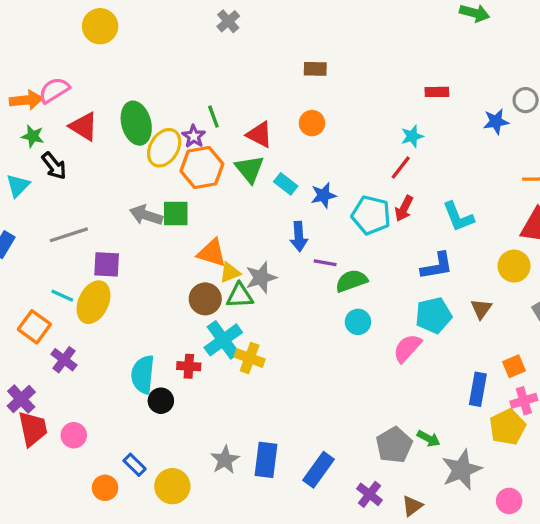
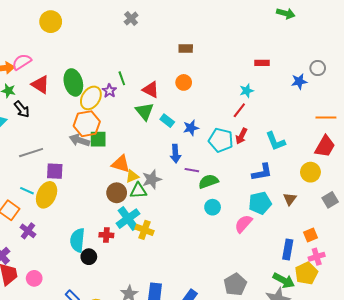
orange hexagon: (202, 167) -> (87, 124), moved
green arrow: (429, 439) -> (284, 280), moved, size x1.5

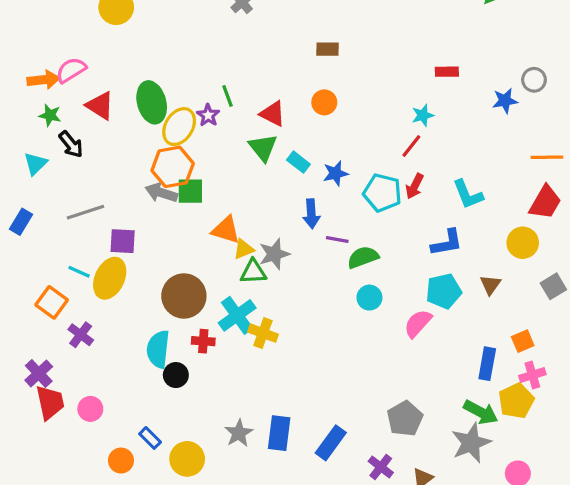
brown circle: (117, 193) -> (184, 296), moved, size x1.4

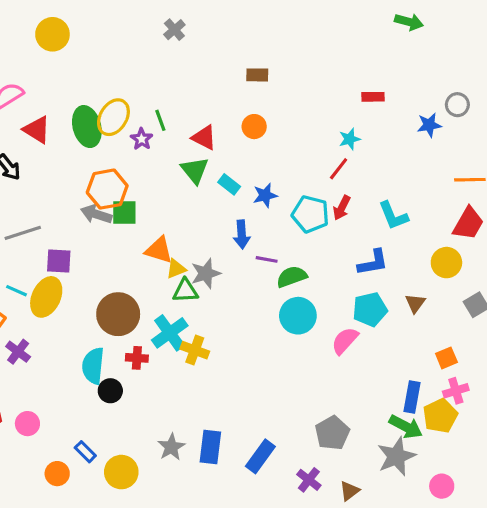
yellow ellipse: (179, 127) -> (113, 117), moved
cyan circle: (369, 298) -> (298, 316), size x1.5
blue rectangle: (487, 364) -> (412, 397), moved

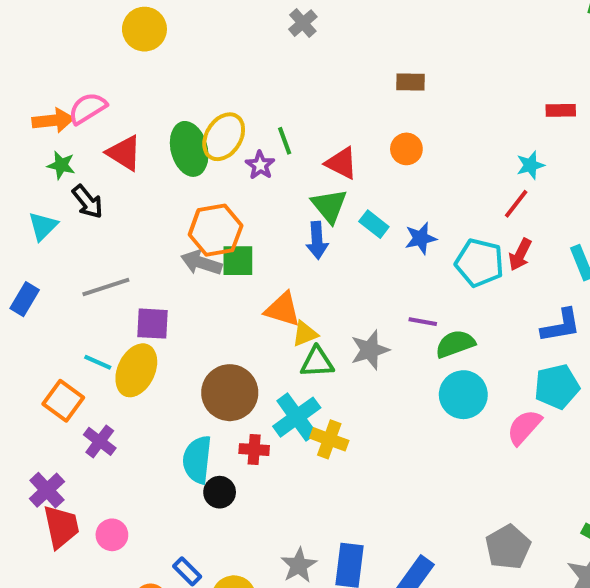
blue arrow: (242, 234) -> (317, 240), moved
gray star: (206, 273) -> (370, 350), moved

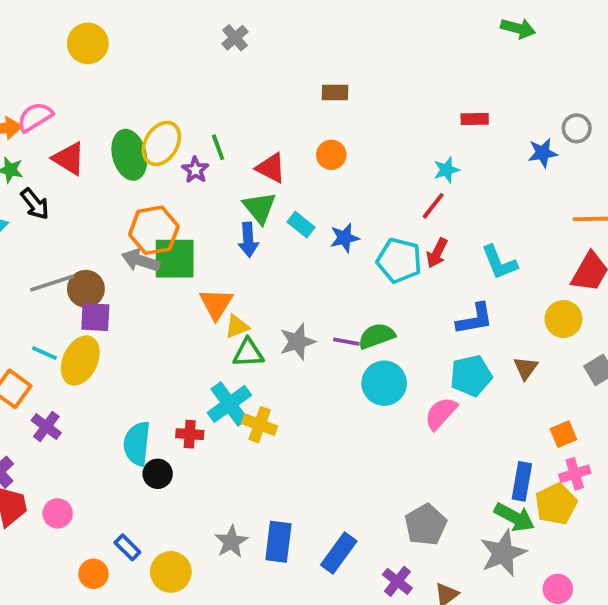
green square: (238, 261) -> (175, 259), size x1.4
orange triangle: (283, 309) -> (216, 304), turned 45
purple line: (423, 322) -> (346, 342), moved
brown circle: (230, 393) -> (86, 289), moved, size x0.7

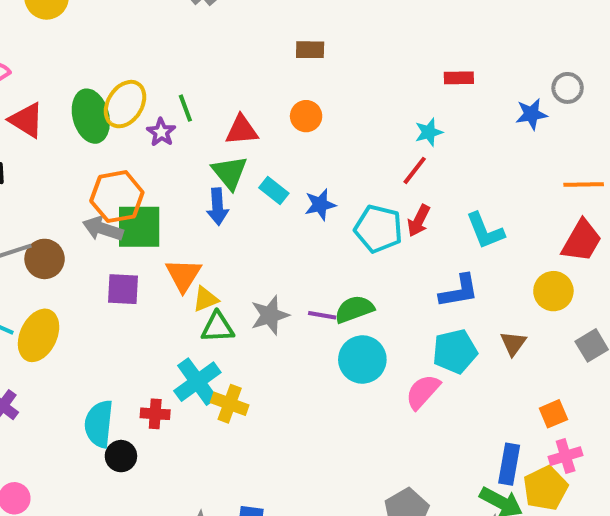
red triangle: (271, 168) -> (242, 130), turned -32
purple square: (95, 317) -> (123, 289), moved

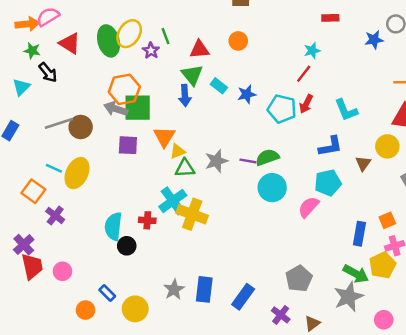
brown triangle: (513, 343) -> (363, 163), moved
yellow cross: (230, 404) -> (192, 214), size x1.4
blue rectangle: (509, 464) -> (359, 234), moved

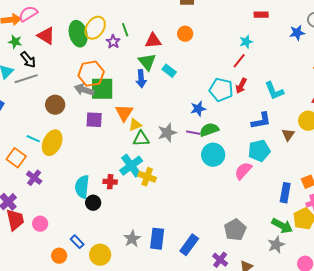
blue star: (247, 94) -> (198, 109), moved
gray line: (59, 123) -> (26, 79), moved
yellow cross: (192, 214) -> (147, 177), size x0.7
gray star: (349, 297) -> (276, 245), size x0.7

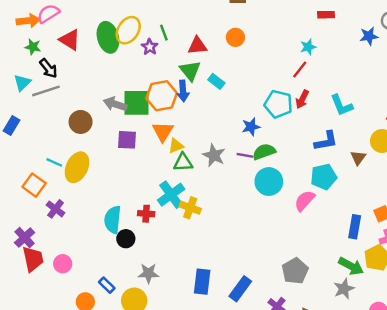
orange hexagon: (91, 74) -> (162, 96), moved
gray star: (167, 133) -> (214, 155), turned -30
gray star: (132, 239) -> (148, 273), moved, turned 30

